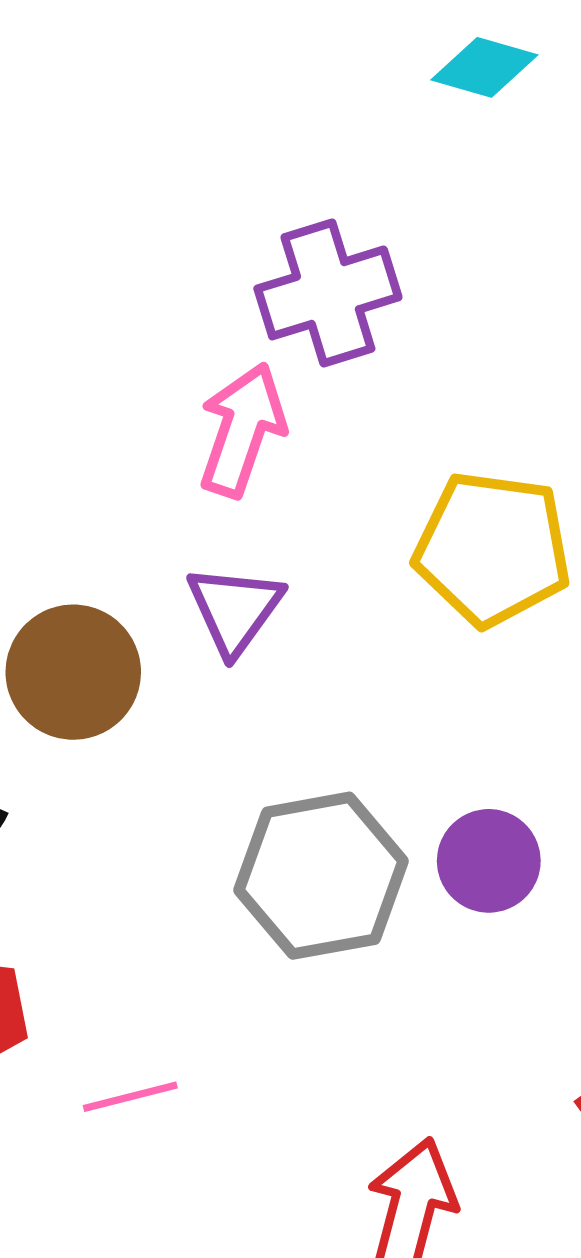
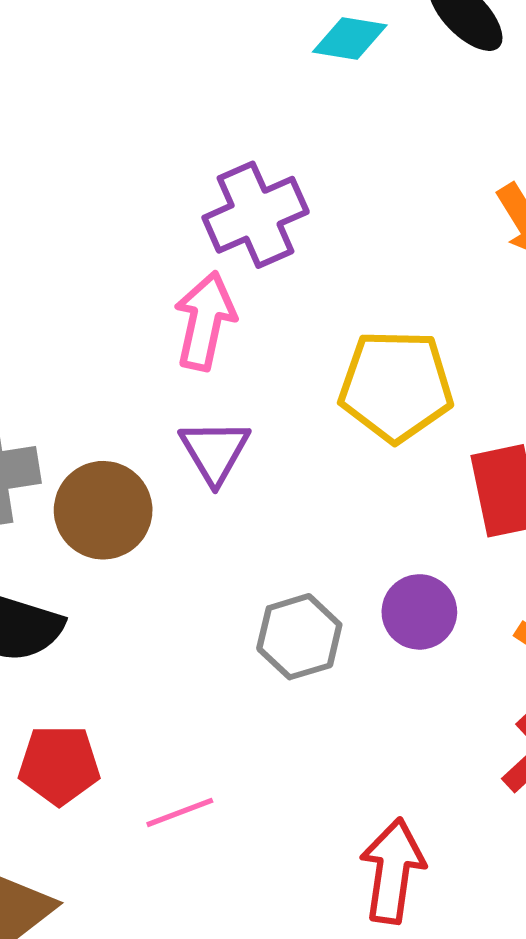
gray hexagon: (321, 876) -> (299, 637), size x0.7

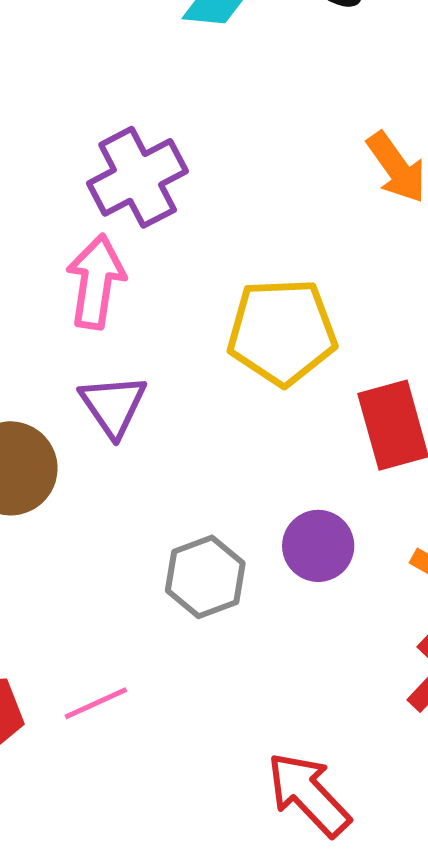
pink line: (180, 812) -> (96, 703), moved
red arrow: (392, 871) -> (309, 794), turned -48

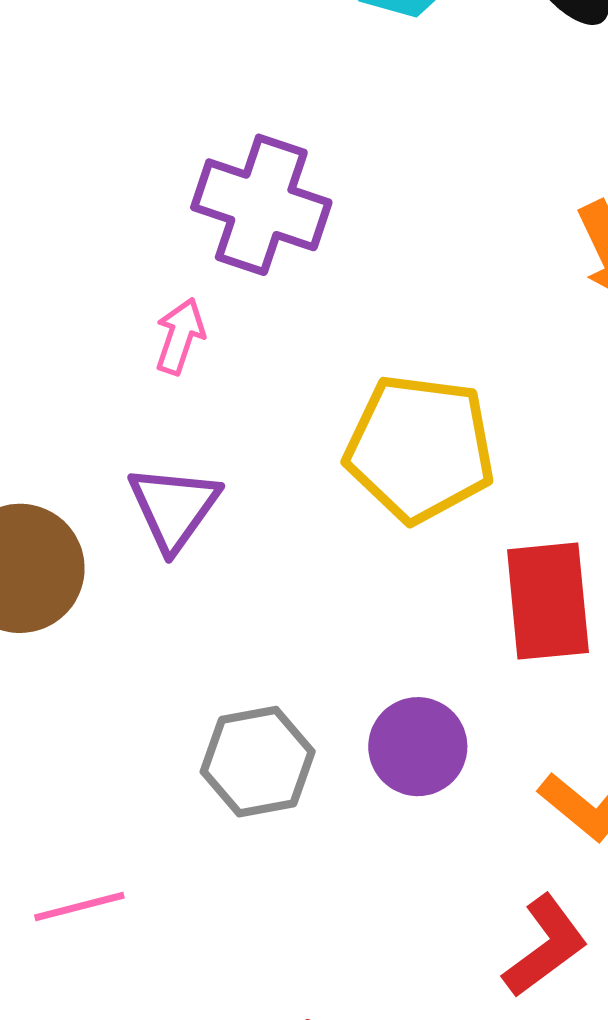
purple cross: (138, 177) -> (261, 205), turned 36
pink arrow: (96, 282) -> (180, 336), size x0.6

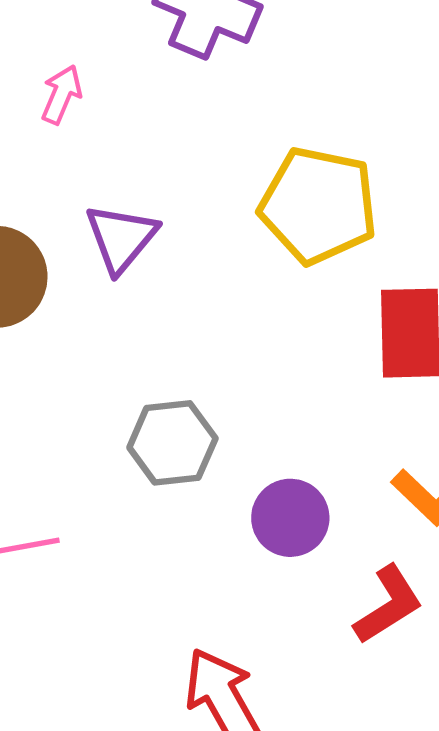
pink arrow: (180, 336) -> (62, 94), moved
purple circle: (418, 747) -> (290, 518), moved

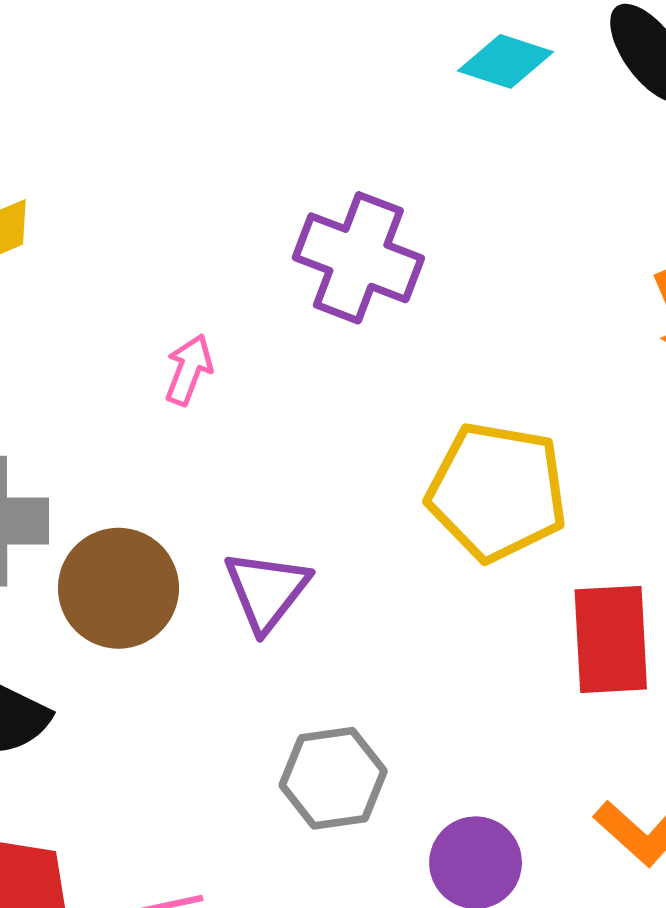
purple triangle: (121, 238) -> (267, 591), moved

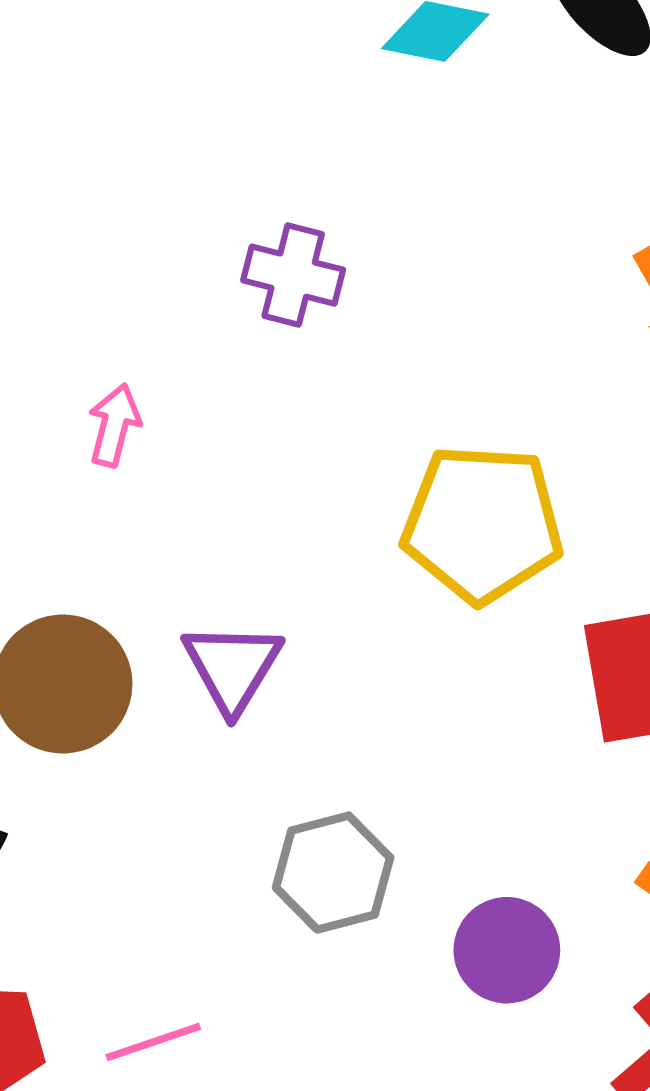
purple cross: (358, 258) -> (293, 275), size x0.7

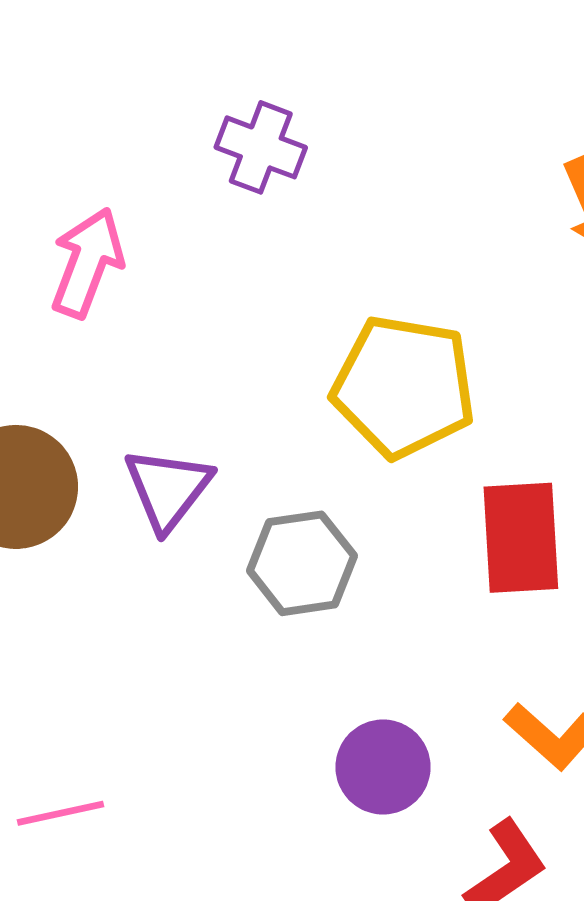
pink arrow: (114, 425) -> (87, 263), size x1.5
gray hexagon: (333, 873) -> (302, 563), moved

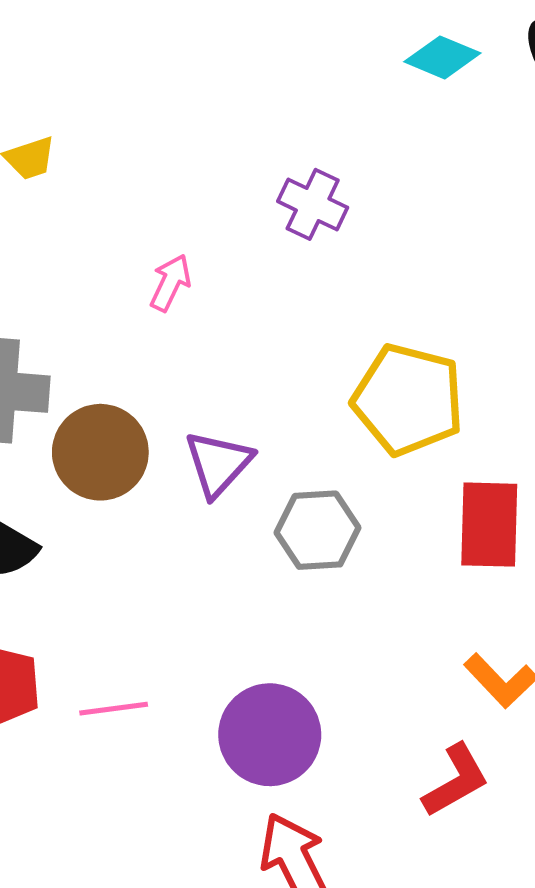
pink arrow: (87, 263) -> (170, 283), size x0.7
purple circle: (383, 767) -> (270, 735), moved, size x1.4

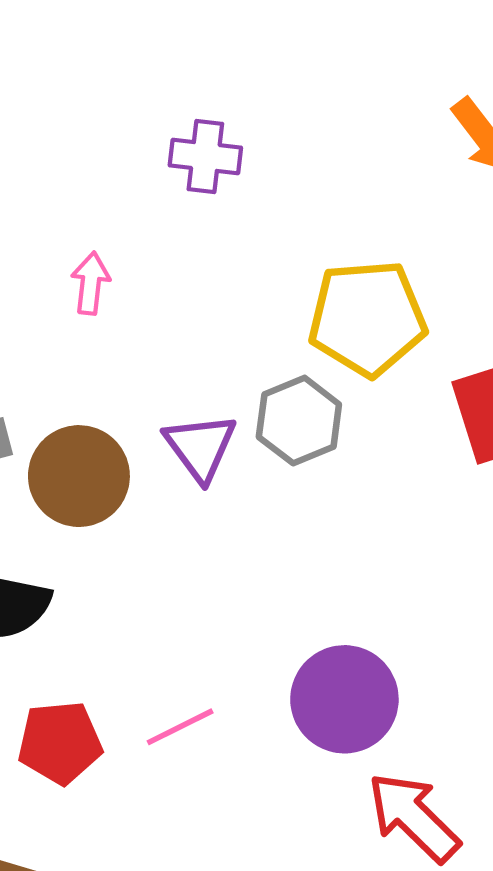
gray hexagon: (317, 530) -> (299, 421), moved

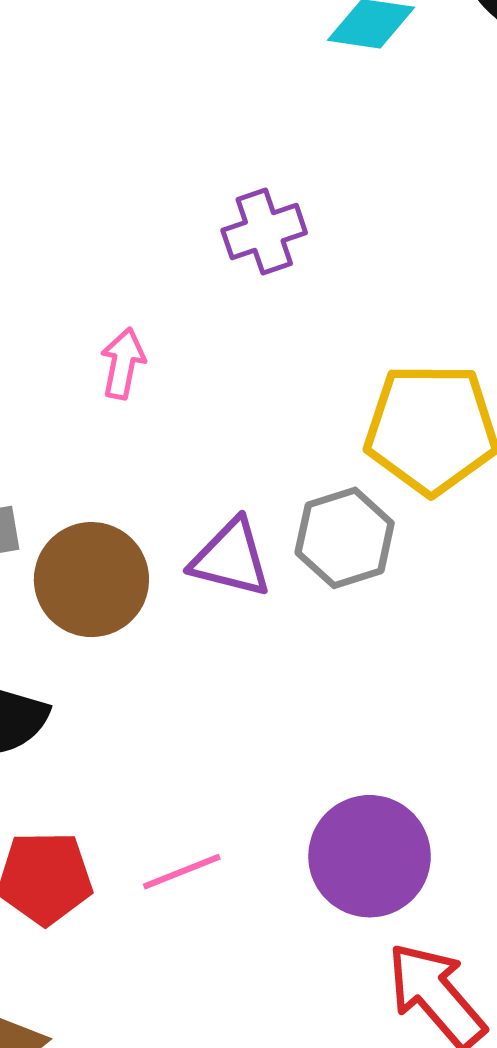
purple cross: (205, 156) -> (264, 231), turned -30
purple triangle: (200, 447) -> (231, 558), turned -44

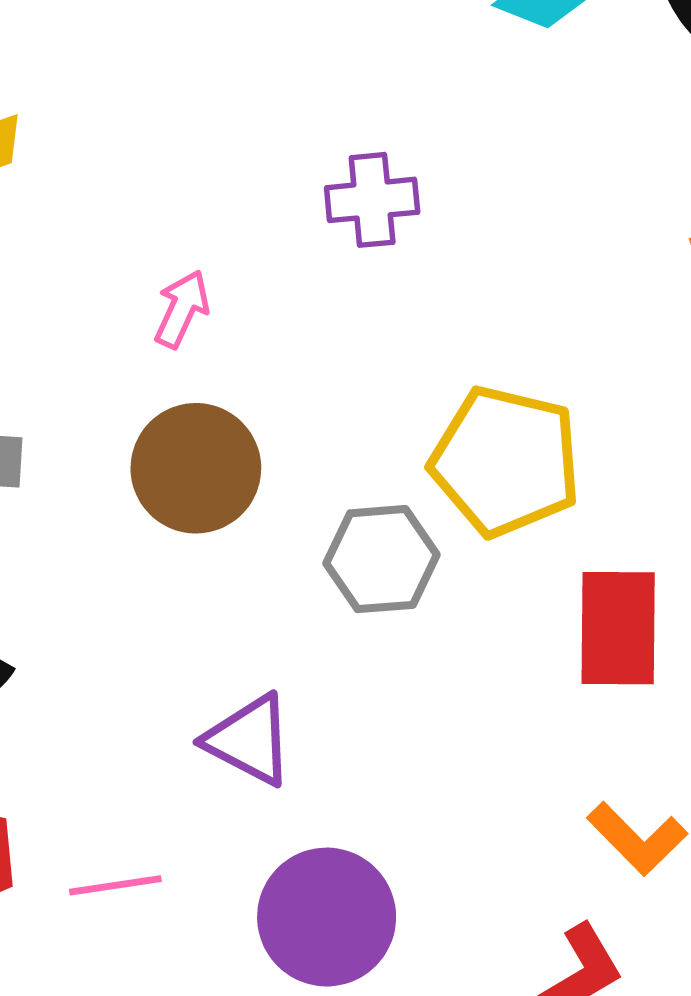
purple triangle: (231, 558) -> (249, 740), moved
brown circle: (91, 580) -> (196, 468), moved

